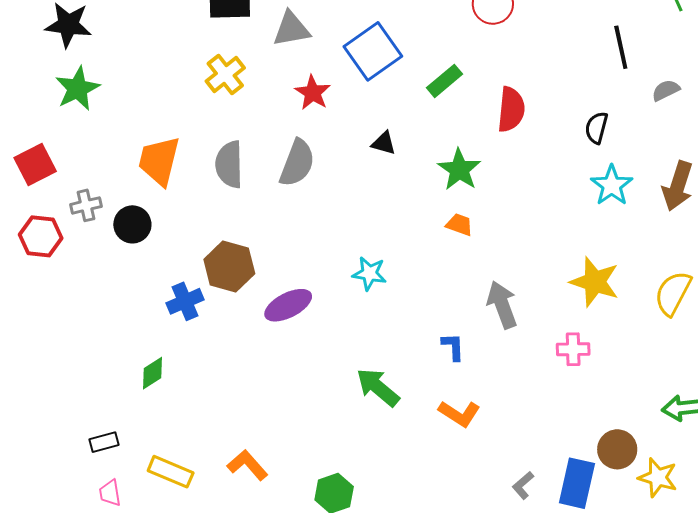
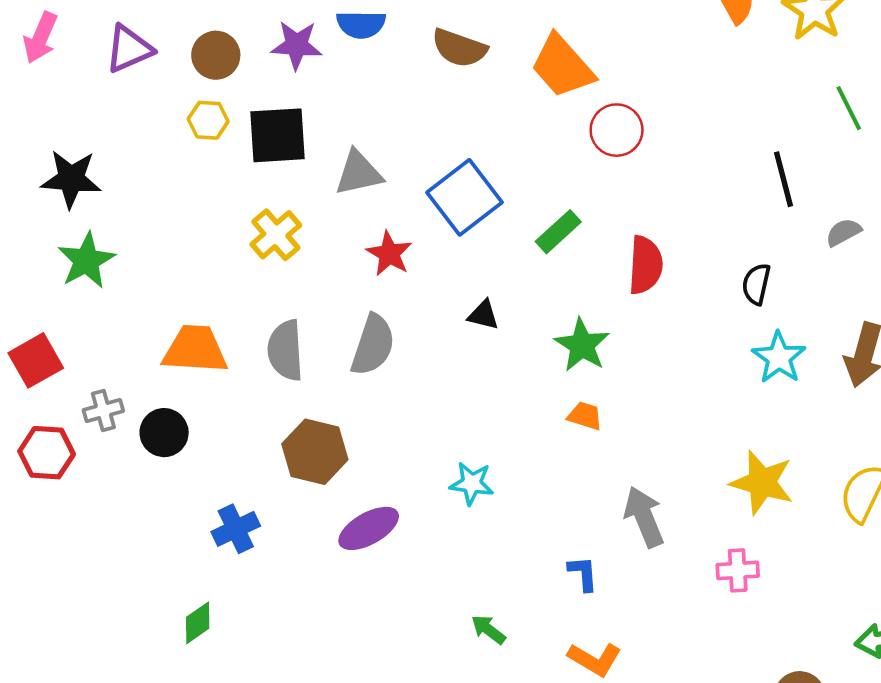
orange trapezoid: (159, 161) -> (195, 349), turned 82
brown hexagon: (229, 266) -> (315, 452), moved
green arrow: (378, 387) -> (488, 630), size x0.6

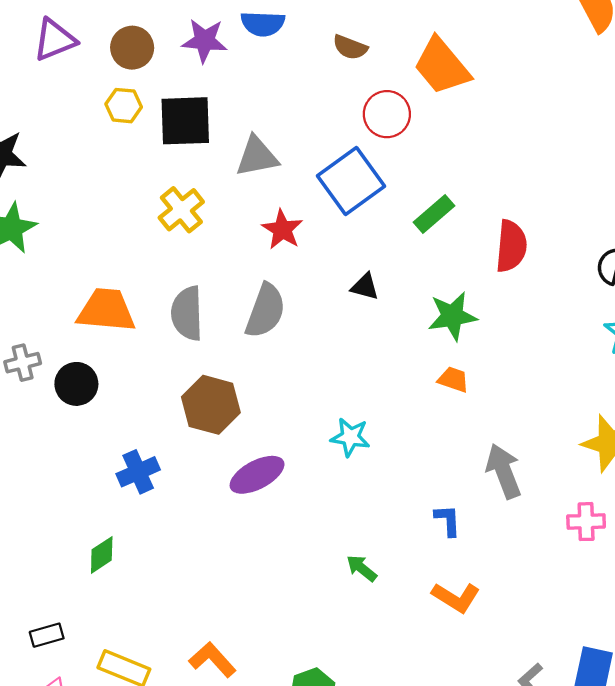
brown semicircle: (459, 48) -> (350, 47), size x0.7
red circle: (617, 130) -> (387, 114), moved
green star: (582, 345) -> (452, 316), turned 30

